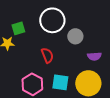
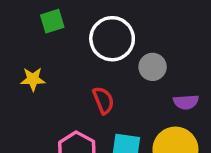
green square: (18, 28) -> (52, 21), moved

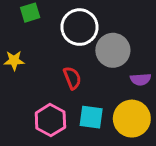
gray circle: (153, 67) -> (113, 50), size x1.5

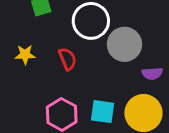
red semicircle: (72, 78) -> (67, 59), moved

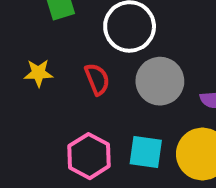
gray circle: (124, 44) -> (160, 81), moved

